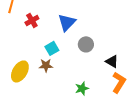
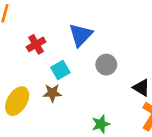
red cross: (32, 20) -> (36, 44), moved

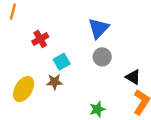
blue triangle: (81, 35) -> (99, 28), moved

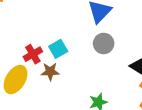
red cross: (40, 39) -> (33, 54), moved

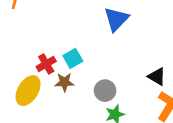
gray circle: (104, 43) -> (105, 91), moved

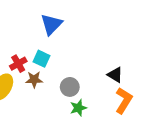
blue triangle: (116, 19) -> (51, 24), moved
cyan square: (73, 58) -> (42, 59), turned -35

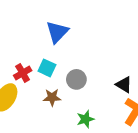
brown star: (34, 80) -> (52, 97), moved
gray circle: (70, 87) -> (76, 79), moved

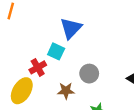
cyan square: (47, 68) -> (56, 51), moved

